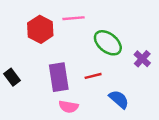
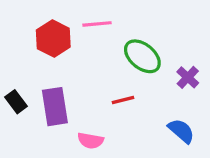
purple rectangle: (59, 77) -> (55, 107), moved
blue semicircle: (119, 99) -> (181, 131), moved

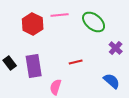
green ellipse: (142, 56) -> (94, 22), moved
pink semicircle: (91, 141) -> (56, 87), turned 98

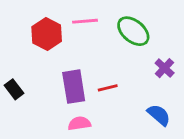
purple rectangle: (34, 66) -> (74, 87), moved
pink semicircle: (56, 87) -> (79, 123), turned 63

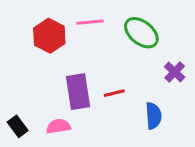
black rectangle: (14, 89) -> (18, 126), moved
blue semicircle: (159, 115) -> (153, 116), moved, turned 45
pink semicircle: (79, 123) -> (58, 126), moved

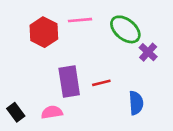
purple cross: (175, 72) -> (148, 52), moved

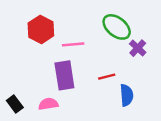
pink line: (80, 20) -> (73, 44), moved
red line: (101, 83) -> (107, 77), moved

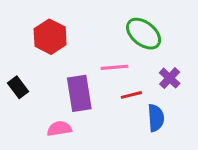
pink line: (73, 44) -> (114, 67), moved
purple cross: (138, 48) -> (170, 78), moved
black rectangle: (15, 104) -> (18, 87), moved

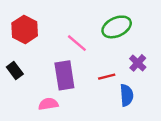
green ellipse: (144, 34) -> (117, 27), turned -64
red hexagon: (50, 37) -> (25, 29), moved
pink line: (114, 67) -> (77, 43), moved, turned 45

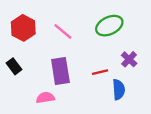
pink line: (77, 43) -> (63, 31), moved

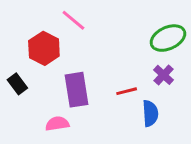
green ellipse: (109, 26) -> (168, 38), moved
red hexagon: (23, 28) -> (44, 48), moved
pink line: (63, 31) -> (73, 20), moved

